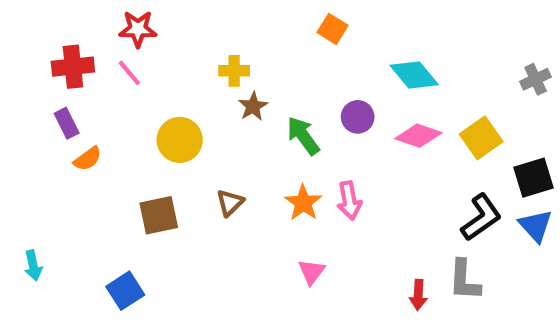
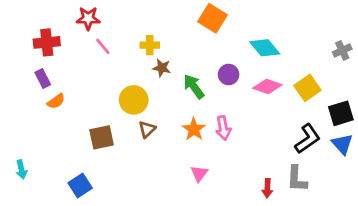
orange square: (333, 29) -> (213, 18), size x1.5
pink line: (129, 73) -> (103, 46), moved
brown star: (253, 106) -> (162, 68), turned -30
yellow circle: (180, 140) -> (134, 100), moved

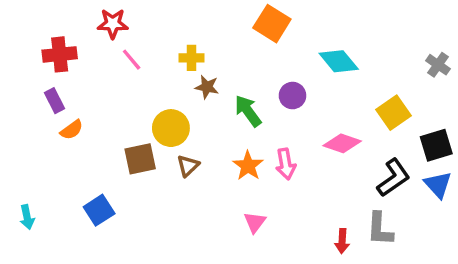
gray cross: (342, 50) -> (438, 65), turned -30
pink diamond: (267, 87) -> (342, 143), moved
brown square: (102, 137) -> (140, 159), moved
blue square: (80, 185) -> (99, 210), moved

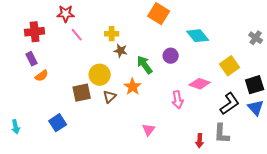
pink arrow: (286, 164) -> (178, 100), moved
orange star: (248, 166) -> (133, 87), moved

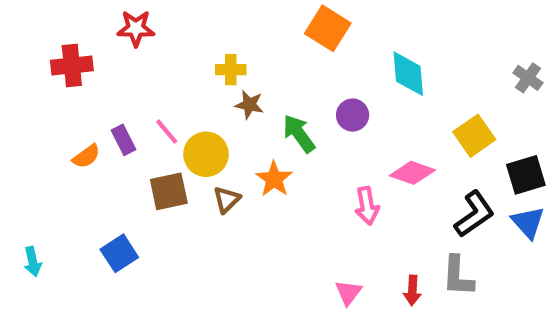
pink line: (77, 35) -> (167, 132), moved
cyan diamond: (198, 36) -> (408, 74), turned 35
purple rectangle: (32, 59) -> (123, 140), moved
pink triangle: (149, 130) -> (348, 293), moved

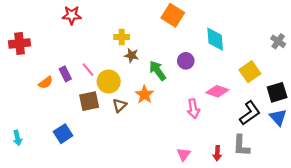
red cross: (72, 65) -> (20, 43), moved

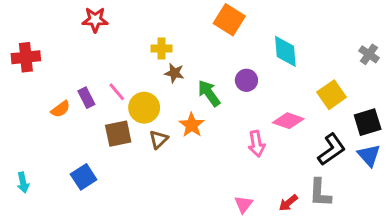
red arrow: (217, 153) -> (288, 203), turned 48

